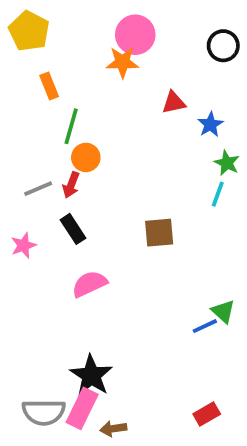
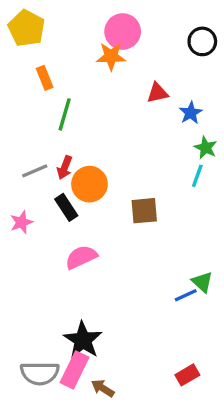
orange circle: (86, 157) -> (89, 184), moved, size x1.4
brown arrow: (113, 429) -> (103, 388), turned 40

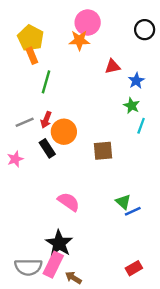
yellow pentagon: (26, 28) -> (31, 38), moved
green star: (206, 148) -> (132, 106), moved
pink semicircle: (81, 257) -> (69, 202), moved, turned 60
green triangle: (202, 282) -> (123, 202), moved

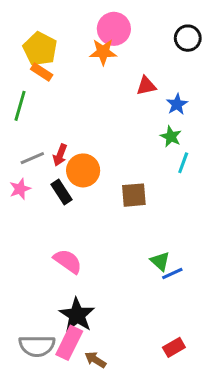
orange rectangle: (32, 56) -> (42, 72), turned -35
green line: (46, 82) -> (20, 106), moved
pink star: (15, 159) -> (20, 189), moved
pink semicircle: (69, 202) -> (68, 261), moved

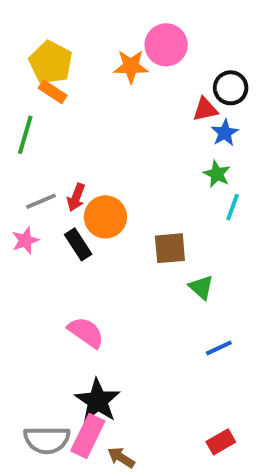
pink circle: (114, 29) -> (166, 45), moved
black circle: (188, 38) -> (231, 88), moved
red triangle: (146, 86) -> (205, 109), moved
green triangle: (160, 261) -> (201, 287), moved

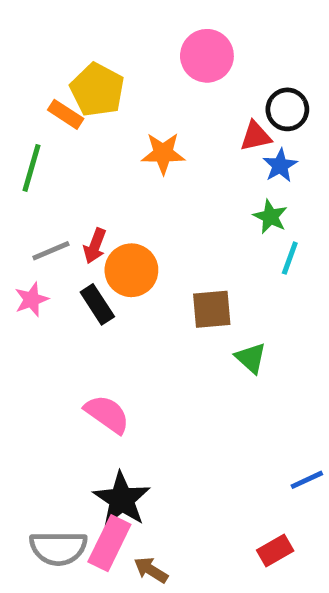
yellow pentagon: (51, 62) -> (97, 90), moved
orange star: (131, 66) -> (163, 153), moved
blue line: (219, 348) -> (307, 480), moved

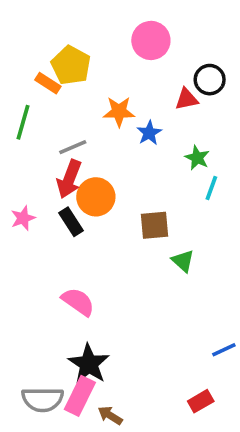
blue star: (280, 165) -> (149, 133), moved
red arrow: (95, 246) -> (69, 179), size x1.5
gray line: (51, 251) -> (73, 147), moved

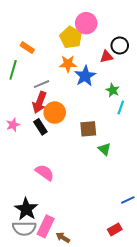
yellow pentagon: (71, 65) -> (71, 37), moved
blue star: (149, 133) -> (85, 76), size x1.5
black star: (89, 364) -> (26, 209), moved

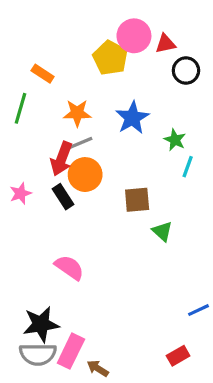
red triangle: (107, 57) -> (165, 44), moved
orange star: (68, 64) -> (77, 113), moved
gray line: (41, 84) -> (80, 143), moved
black star: (26, 209) -> (41, 324), turned 30

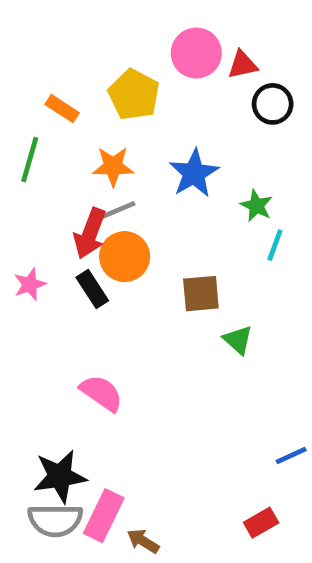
yellow pentagon: (110, 58) -> (134, 95), moved

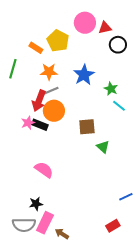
orange rectangle: (62, 109) -> (36, 48), moved
cyan line: (275, 245) -> (119, 106), turned -72
pink star: (30, 284) -> (28, 123), moved
black rectangle: (92, 289) -> (40, 125), turned -35
black star: (60, 476) -> (36, 204), moved, size x0.6

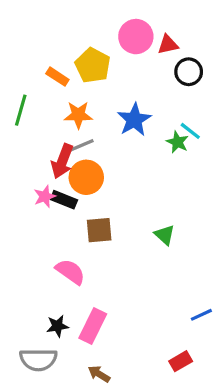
cyan line: (119, 106) -> (190, 131), moved
brown square: (87, 127) -> (99, 230), moved
pink rectangle: (45, 223) -> (93, 326), moved

